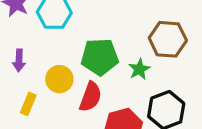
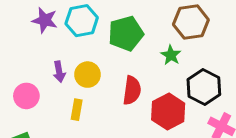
green pentagon: (100, 57) -> (126, 34), moved
yellow circle: (59, 79) -> (87, 75), moved

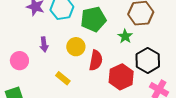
yellow circle: (87, 75) -> (76, 47), moved
yellow rectangle: (77, 110) -> (63, 78), moved, turned -64

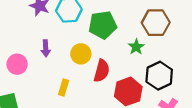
yellow rectangle: (63, 78) -> (64, 88), turned 64

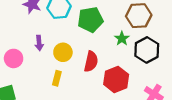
yellow circle: (81, 54) -> (63, 52), moved
black hexagon: (159, 76) -> (147, 50), moved

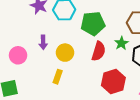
red semicircle: (91, 62) -> (99, 51), moved

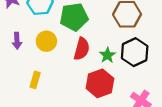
green star: (121, 43) -> (107, 55), moved
yellow circle: (65, 53) -> (46, 41), moved

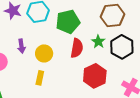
yellow circle: (46, 41) -> (44, 53), moved
green star: (107, 55) -> (98, 42), moved

